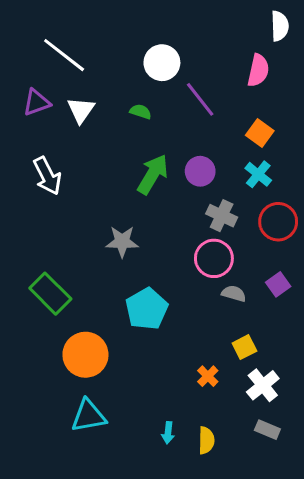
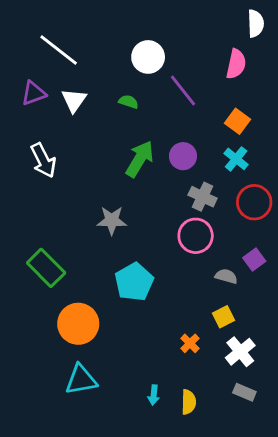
gray semicircle: (234, 294) -> (226, 276), moved

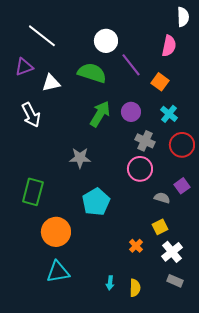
white triangle: (74, 100) -> (51, 83), moved, turned 42
green semicircle: (129, 102) -> (92, 73), size x2.0
orange square: (237, 121) -> (160, 82), moved
green rectangle: (46, 268) -> (33, 192), turned 60

